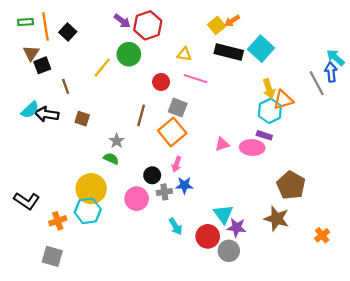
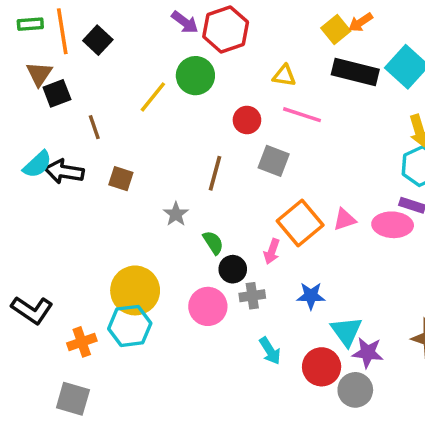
orange square: (172, 132) -> (300, 223), moved
green semicircle: (111, 159) -> (213, 243), moved, turned 32
blue star: (184, 185) -> (311, 296), moved

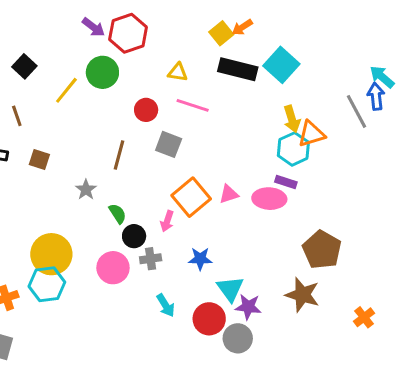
black square: (98, 40) -> (24, 66), moved

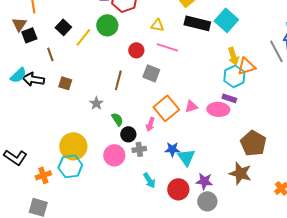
black square: (24, 66) -> (63, 27), moved
cyan triangle: (230, 289) -> (186, 157), moved
gray circle: (238, 338) -> (207, 201), moved

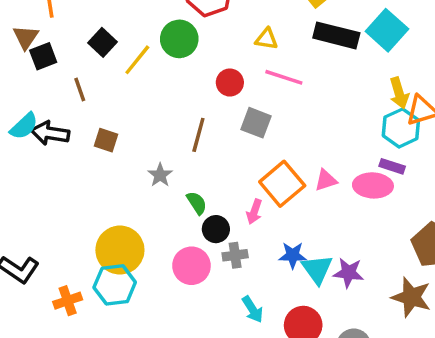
purple star: (204, 181) -> (349, 273), moved

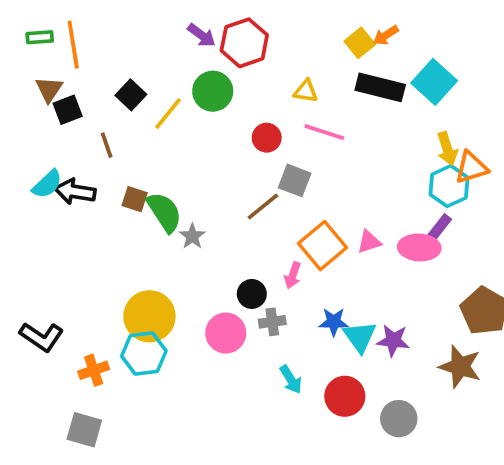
brown line: (198, 135) -> (263, 207), moved, turned 36
purple rectangle: (392, 166) -> (440, 227), turned -70
green semicircle: (197, 203) -> (164, 212), moved, size x1.6

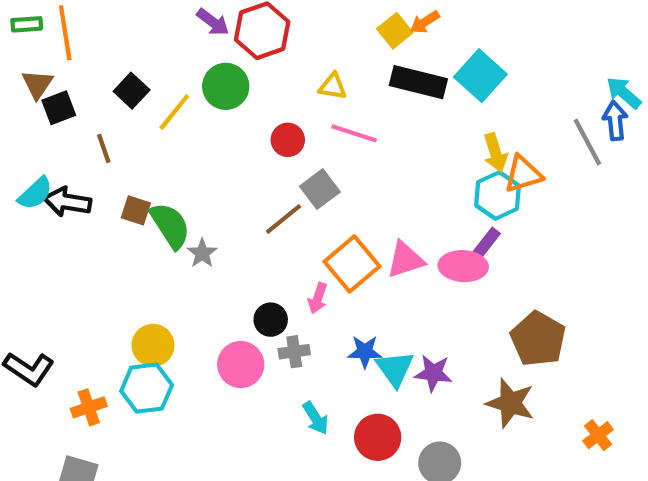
gray square: (295, 180) -> (320, 189), turned 32
pink triangle: (369, 242) -> (405, 260), size x1.4
yellow circle: (149, 316) -> (153, 345), size x0.7

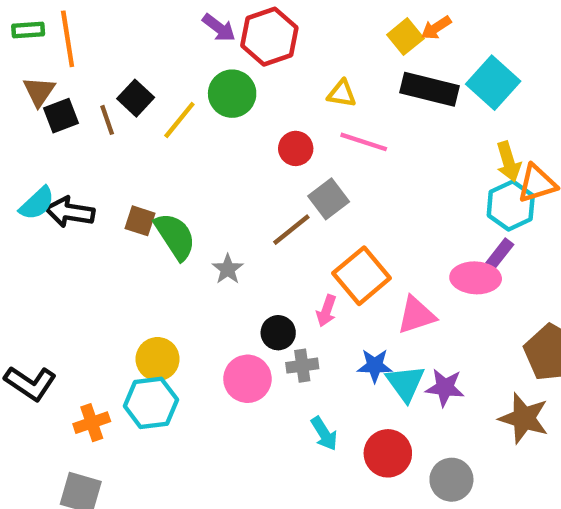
brown line: (104, 148) -> (107, 120), moved
gray star: (202, 253) -> (228, 269), moved
pink triangle: (405, 260) -> (416, 315), moved

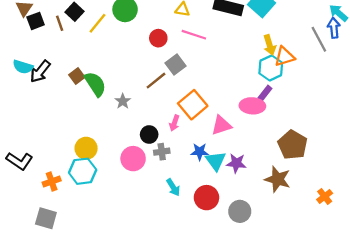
cyan semicircle: (37, 203) -> (23, 67), turned 60
black arrow: (70, 212) -> (40, 71), turned -60
brown square: (140, 221) -> (77, 76), turned 35

